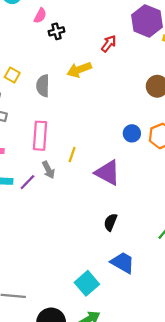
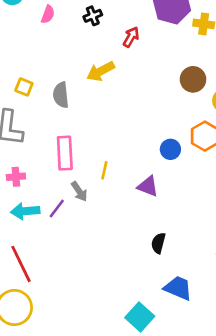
black cross: (57, 31) -> (93, 16), moved
blue circle: (132, 133) -> (170, 149), moved
purple triangle: (108, 173) -> (148, 186), size x0.7

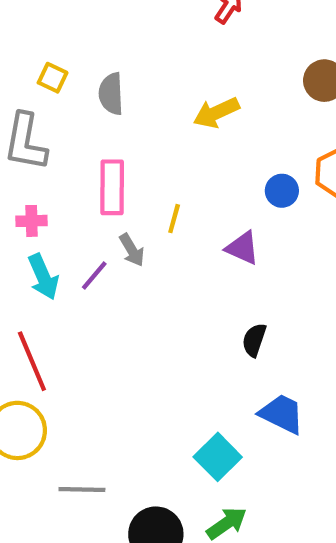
yellow arrow: (101, 71) -> (216, 113), moved
cyan arrow: (25, 211) -> (43, 277), turned -112

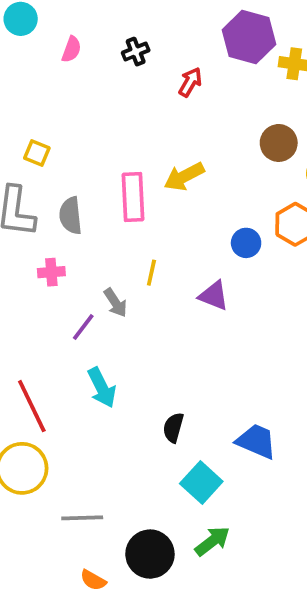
gray semicircle: (111, 94) -> (71, 216), moved
pink rectangle: (112, 187) -> (133, 197), moved
pink cross: (32, 221) -> (51, 272), moved
cyan arrow: (43, 277) -> (102, 388), moved
black semicircle: (254, 340) -> (173, 428), moved

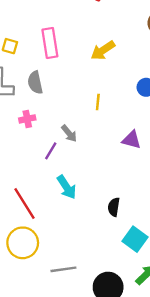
pink rectangle: (133, 197) -> (50, 43), moved
yellow line: (151, 273) -> (98, 102), moved
purple triangle: (214, 296) -> (132, 140), moved

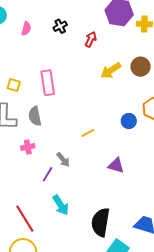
yellow arrow: (103, 50) -> (111, 71), moved
yellow line: (98, 102) -> (88, 133), turned 56
black semicircle: (114, 207) -> (101, 222), size x1.8

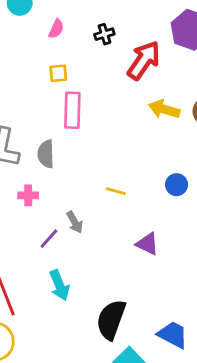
red arrow: (91, 39) -> (144, 60), size x1.8
yellow arrow: (111, 71) -> (164, 109), turned 40
yellow square: (14, 85) -> (58, 73), moved, turned -32
yellow line: (88, 133) -> (116, 191), turned 32

